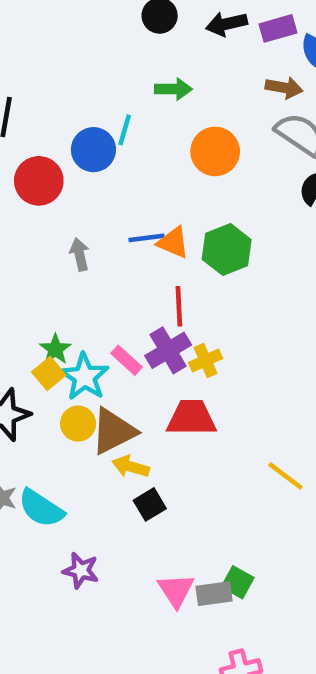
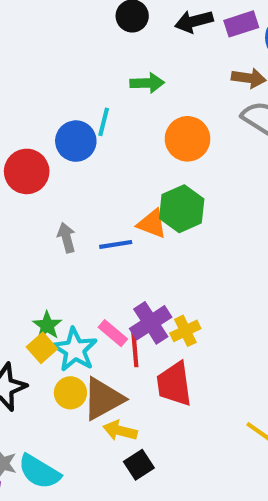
blue line: (147, 238) -> (116, 244), moved
green hexagon: (227, 250) -> (182, 209), moved
red line: (179, 306) -> (135, 349), moved
red trapezoid: (191, 418) -> (174, 384), turned -96

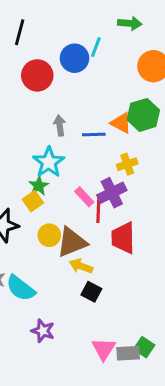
yellow cross: (185, 331) -> (127, 164), moved
cyan star: (75, 350) -> (49, 162), moved
black square: (139, 465) -> (91, 292), turned -36

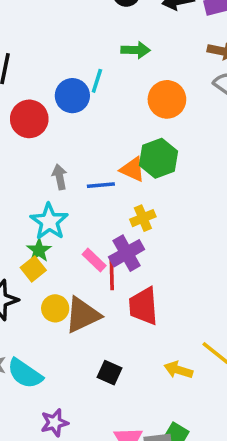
yellow arrow: (81, 266) -> (178, 370), moved
purple star: (43, 331) -> (54, 423), turned -30

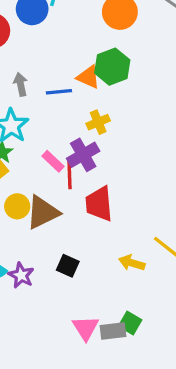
purple star: (54, 423) -> (21, 275), moved, turned -30

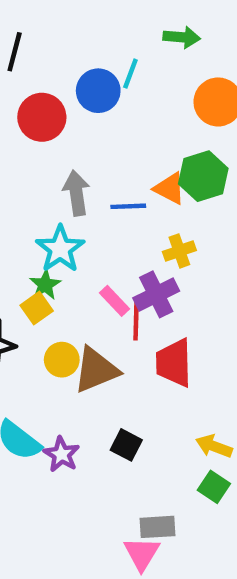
gray arrow: (21, 84) -> (76, 193), size x1.4
green square: (130, 323) -> (214, 487), moved
pink triangle: (86, 328) -> (142, 554), moved
gray rectangle: (113, 331) -> (157, 527), moved

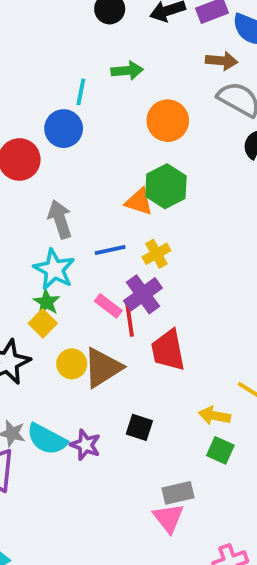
cyan line: (130, 74) -> (81, 92), moved
blue line: (128, 206) -> (110, 250), moved

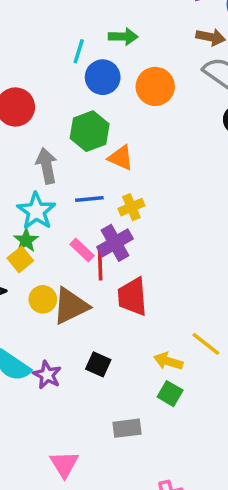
blue circle: (64, 129) -> (103, 77), moved
green hexagon: (166, 186) -> (90, 131), moved
pink triangle: (168, 518) -> (64, 464), moved

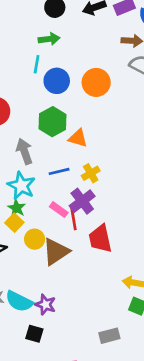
green arrow: (123, 37) -> (49, 39), moved
yellow circle: (43, 299) -> (35, 239), moved
black square: (98, 364) -> (34, 334), moved

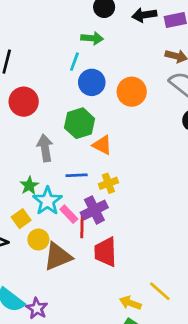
cyan star: (21, 186) -> (47, 201), moved
green star: (17, 208) -> (29, 185), moved

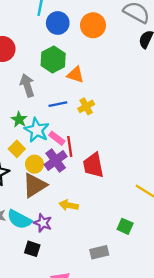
purple cross: (94, 210) -> (56, 161), moved
brown triangle: (58, 257) -> (35, 185), moved
yellow arrow: (130, 303) -> (69, 205), moved

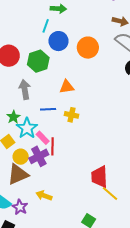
green hexagon: (53, 59) -> (38, 61), moved
orange triangle: (75, 75) -> (67, 87), turned -35
yellow cross: (86, 106) -> (71, 115), turned 32
red trapezoid: (93, 165) -> (99, 177), moved

